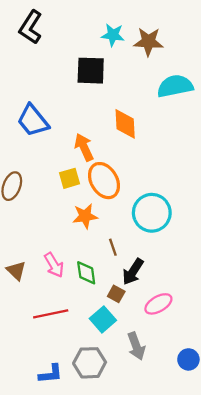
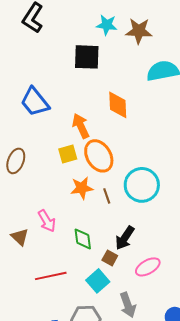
brown line: (113, 247) -> (107, 196), moved
pink arrow: (54, 265) -> (47, 221), moved

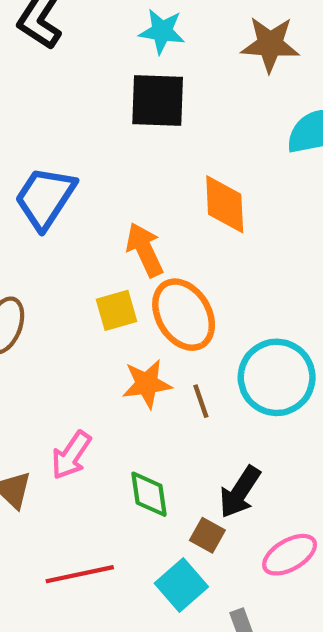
cyan star: (107, 25) -> (162, 31), moved
blue trapezoid: (35, 102) -> (45, 198), turned 72
pink arrow: (47, 221) -> (71, 455), turned 65

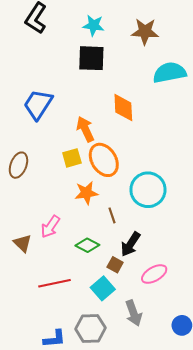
brown line: (201, 401) -> (112, 215), moved
green diamond: (149, 494) -> (87, 245), turned -55

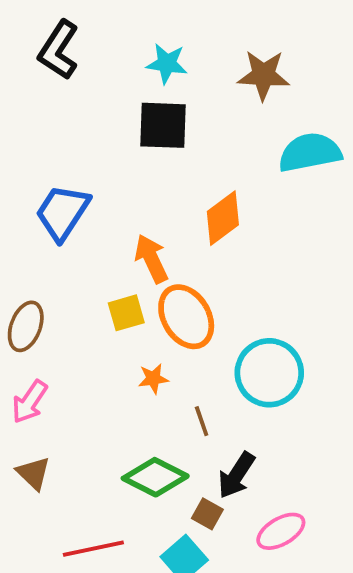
orange diamond: (123, 108) -> (223, 218), turned 56
orange star: (86, 193) -> (153, 379), size x0.7
pink arrow: (50, 227) -> (30, 402), moved
green diamond: (87, 245) -> (155, 477), size x1.4

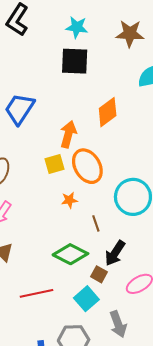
orange arrow: (151, 259) -> (68, 134), turned 40

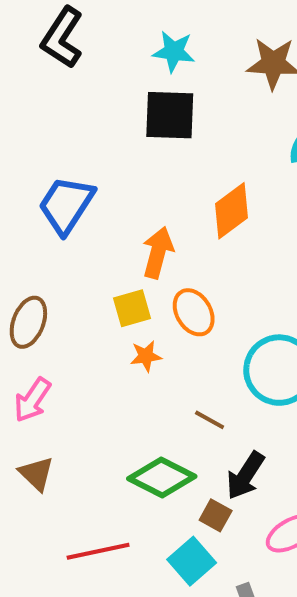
orange ellipse: (87, 166) -> (194, 312), size x0.7
orange star: (69, 200) -> (146, 356), moved
brown line: (96, 223) -> (210, 420), turned -42

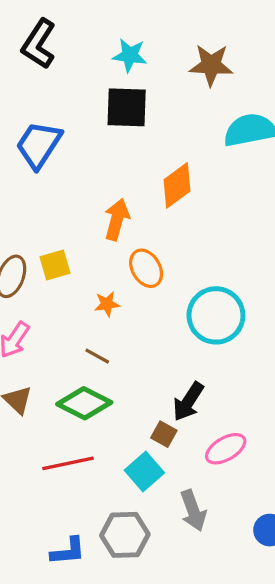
blue trapezoid: (66, 205) -> (39, 145), moved
yellow square: (132, 308) -> (55, 265), moved
brown line: (210, 420) -> (97, 356), moved
green diamond: (162, 478) -> (84, 403), moved

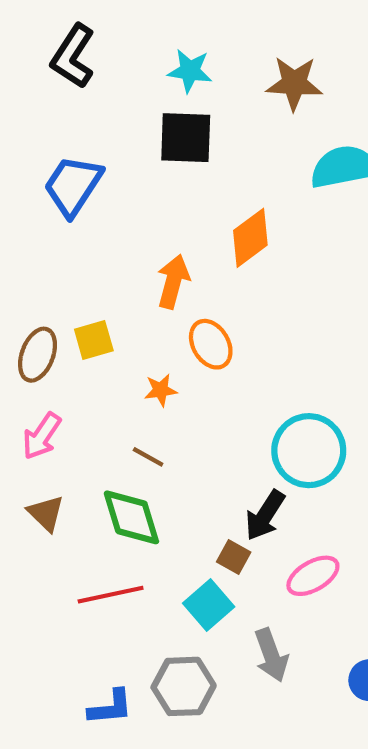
cyan circle: (216, 315) -> (309, 451), moved
green diamond: (84, 403) -> (131, 517), turned 46

